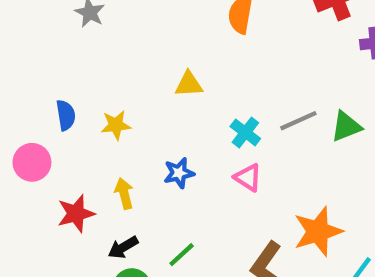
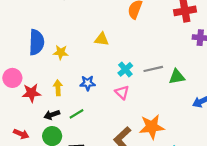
blue semicircle: (66, 115) -> (36, 42), size x1.6
pink circle: (32, 162) -> (12, 78), moved
green line: (182, 255) -> (77, 114), moved

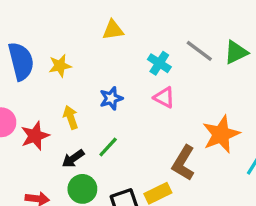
gray line: (153, 69) -> (199, 51), turned 66

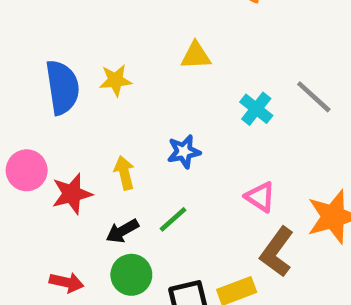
yellow star: (60, 66) -> (116, 80), moved
pink triangle: (164, 97) -> (260, 197), moved

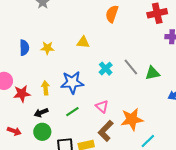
blue semicircle: (62, 87) -> (24, 48), size x0.7
blue star: (184, 152) -> (72, 82), size x1.6
green line: (173, 219) -> (72, 112), moved

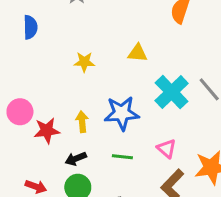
blue semicircle: (24, 48) -> (30, 27), moved
cyan cross: (106, 69) -> (172, 92), size x1.6
green line: (72, 112) -> (122, 157), turned 40

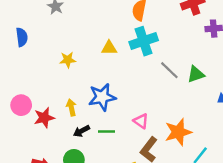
cyan cross: (172, 92) -> (144, 41), moved, turned 32
black arrow: (76, 159) -> (81, 131), moved

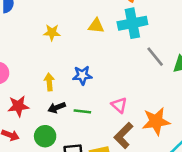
blue star: (102, 97) -> (82, 75), size x0.7
red star: (44, 118) -> (18, 106), moved

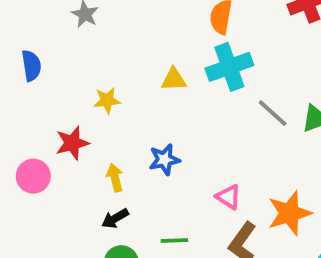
red star: (18, 106) -> (72, 143), moved
black arrow: (57, 108) -> (115, 218), moved
green line: (82, 111) -> (174, 240), moved

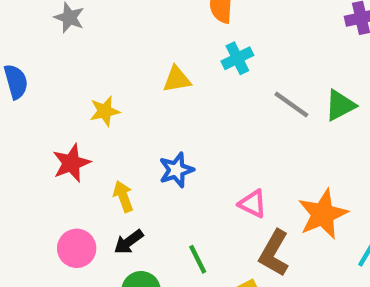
cyan cross: (229, 67) -> (237, 58), size x0.6
pink circle: (33, 176) -> (77, 248), moved
green line: (174, 240) -> (198, 259), turned 72

